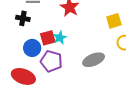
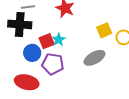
black cross: (23, 18) -> (20, 24), size x1.6
yellow square: (114, 21) -> (104, 30), moved

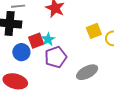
gray ellipse: (94, 58) -> (87, 72), moved
purple pentagon: (53, 64) -> (56, 57), moved, turned -30

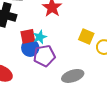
yellow square: (94, 31) -> (86, 36), turned 35
blue circle: (21, 52) -> (30, 48), moved

